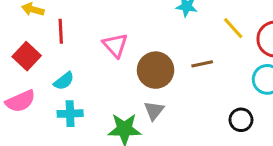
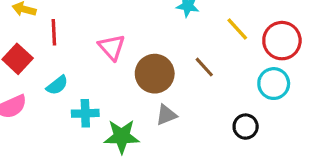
brown line: (202, 64) -> (204, 67), turned 60
gray triangle: (154, 110) -> (166, 115), moved, turned 30
cyan cross: (70, 114) -> (85, 113), moved

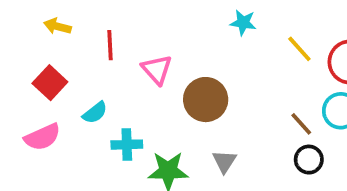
red line: (54, 32) -> (110, 45), moved
brown line: (204, 67) -> (301, 124), moved
gray triangle: (166, 115) -> (224, 161), moved, turned -35

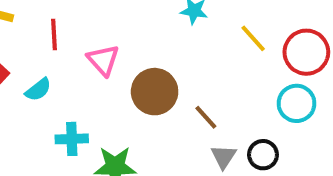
cyan semicircle: (95, 113) -> (38, 90), moved
brown line: (301, 124) -> (206, 117), moved
gray triangle: (224, 161) -> (224, 157), moved

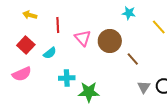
brown circle: (155, 92) -> (110, 41), moved
brown line: (206, 117) -> (133, 59), moved

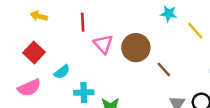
cyan star: (129, 13) -> (169, 14), moved
red line: (58, 25) -> (83, 22), moved
cyan semicircle: (50, 53) -> (62, 72), moved

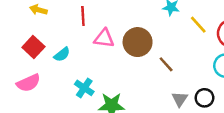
pink triangle: (103, 44) -> (104, 38), turned -40
cyan semicircle: (62, 72) -> (62, 54), moved
cyan cross: (84, 92) -> (84, 88), turned 36

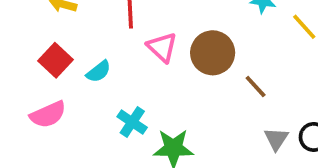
pink triangle: (104, 38) -> (162, 47), turned 35

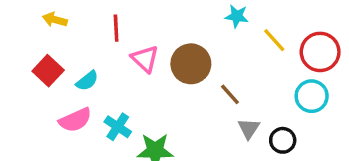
pink semicircle: (48, 115) -> (75, 120), moved
gray triangle: (276, 139) -> (249, 128), moved

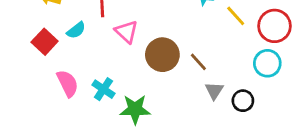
brown circle: (191, 64) -> (162, 55), moved
cyan semicircle: (87, 81) -> (76, 30), moved
pink semicircle: (75, 120) -> (68, 83), turned -92

